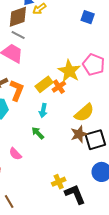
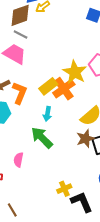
orange cross: (59, 87) -> (64, 89), size x1.5
green arrow: (38, 133) -> (42, 138), size x1.6
pink semicircle: (15, 154) -> (18, 160), turned 56

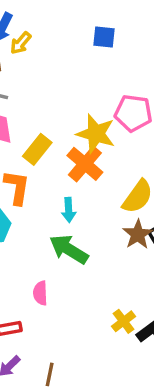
yellow rectangle: (48, 86) -> (37, 149), moved
brown line: (12, 210) -> (50, 374), turned 56

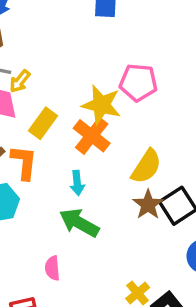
yellow arrow: (21, 43) -> (20, 81), moved

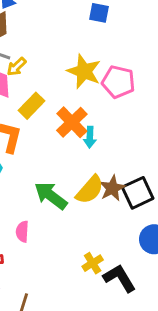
yellow star: (101, 105) -> (84, 71), moved
yellow semicircle: (146, 167) -> (90, 190), moved
cyan arrow: (77, 183) -> (90, 137), moved

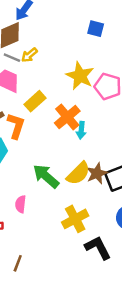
yellow arrow: (17, 67) -> (29, 55), moved
yellow cross: (93, 263) -> (75, 219), moved, size x1.5

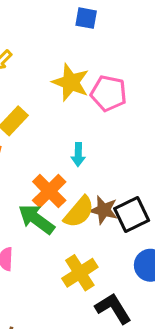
orange cross: (67, 117) -> (49, 191), moved
brown star: (97, 173) -> (104, 210), turned -30

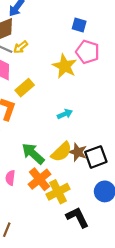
pink pentagon: (109, 93) -> (88, 52), moved
cyan arrow: (78, 155) -> (65, 114), turned -120
orange cross: (49, 191) -> (40, 179), moved

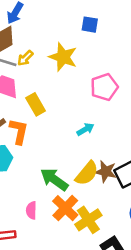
pink pentagon: (88, 52) -> (104, 87), moved, turned -30
yellow star: (65, 66) -> (63, 57), moved
yellow rectangle: (25, 88) -> (36, 104), turned -72

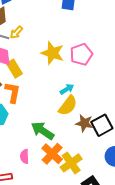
yellow star: (63, 57) -> (52, 53), moved
yellow rectangle: (36, 104) -> (14, 69), moved
yellow semicircle: (87, 173) -> (68, 106), moved

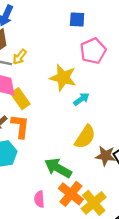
pink pentagon: (81, 54) -> (93, 51), moved
cyan arrow: (67, 89) -> (81, 99), moved

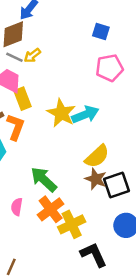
yellow star: (63, 78) -> (61, 113), moved
cyan arrow: (81, 99) -> (85, 115), size x1.5
yellow semicircle: (85, 137) -> (97, 156), moved

